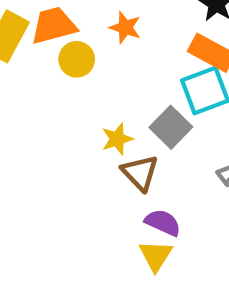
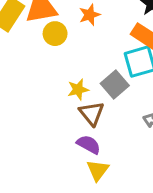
orange star: (125, 27) -> (90, 15), turned 30
purple semicircle: (163, 223) -> (89, 144), moved

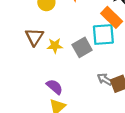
brown triangle: (92, 113) -> (34, 37), moved

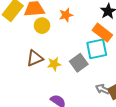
brown triangle: (34, 37) -> (35, 58), turned 42

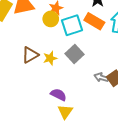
yellow circle: (42, 26) -> (51, 19), moved
cyan square: (97, 49) -> (72, 25), moved

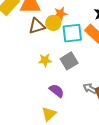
brown triangle: (30, 55) -> (37, 26), moved
purple semicircle: (58, 95) -> (57, 91), moved

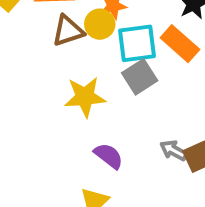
yellow star: (45, 60) -> (85, 97), size x1.5
gray square: (69, 61) -> (140, 77), moved

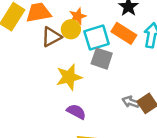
gray square: (140, 77) -> (102, 59), turned -30
purple semicircle: (109, 156) -> (76, 112), moved

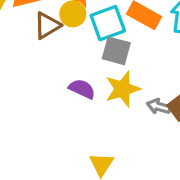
yellow star: (69, 77) -> (123, 89), moved
purple semicircle: (76, 112) -> (82, 89), moved

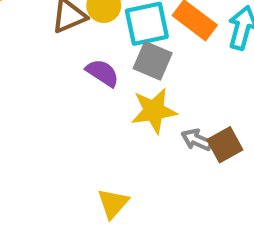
purple semicircle: (82, 89) -> (102, 73), moved

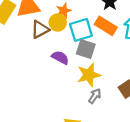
gray arrow: (197, 140) -> (95, 96), moved, turned 105

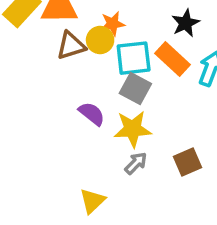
purple semicircle: (60, 58) -> (92, 114), moved

